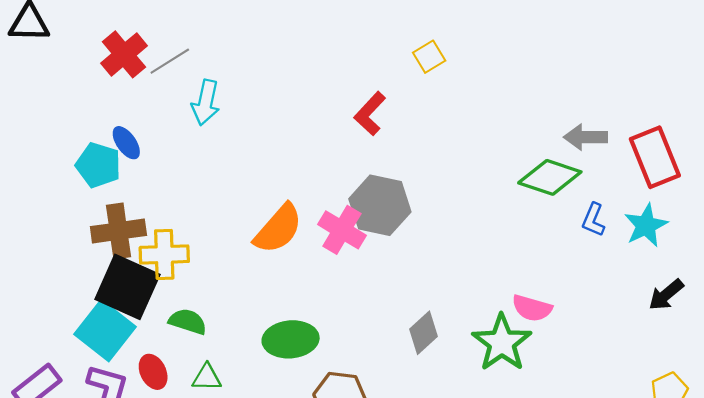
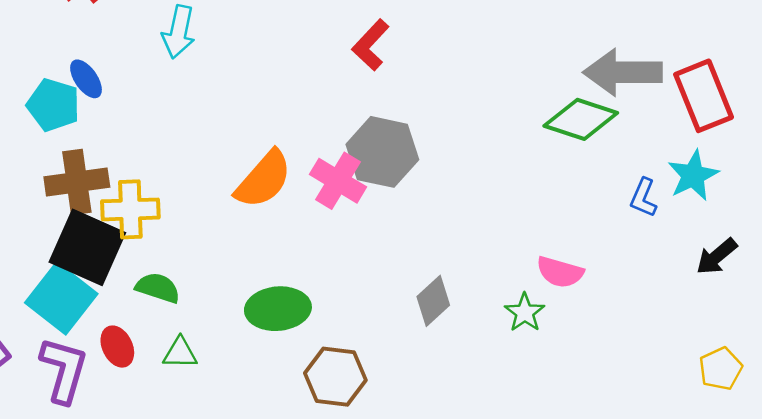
gray arrow: (586, 137) -> (623, 72), size x1.5
blue L-shape: (593, 220) -> (643, 198), moved
green star: (502, 343) -> (525, 313), size x0.6

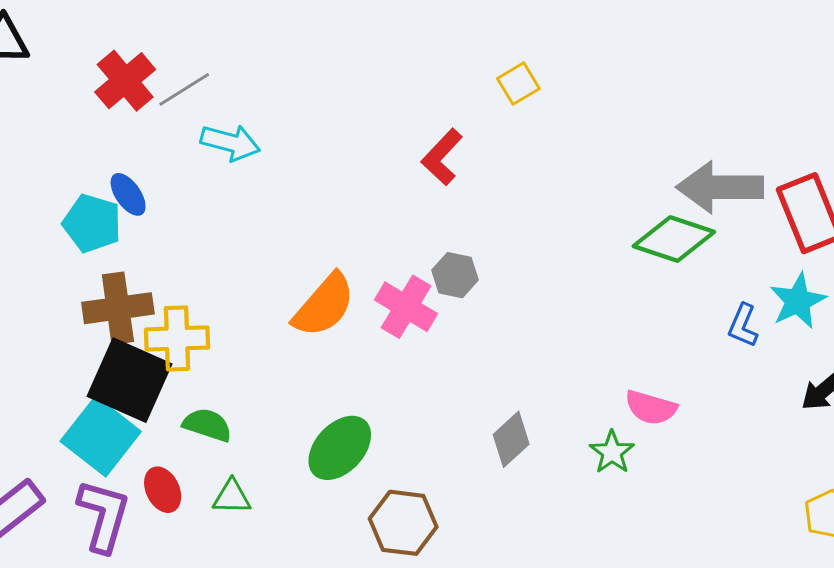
cyan arrow: (179, 32) -> (230, 143), turned -87
gray hexagon: (382, 152) -> (455, 275), size x0.6
green ellipse: (278, 309) -> (340, 448), turned -42

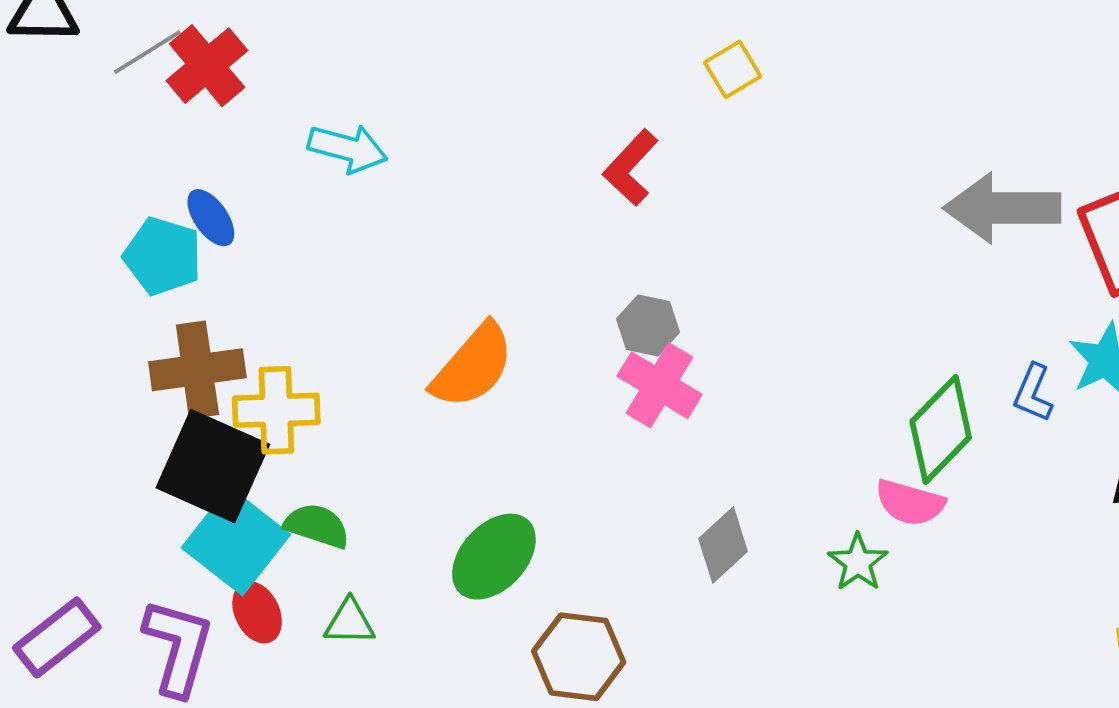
gray line: (184, 89) -> (147, 52), moved
green diamond: (674, 239) -> (941, 430), moved, turned -64
pink cross: (406, 307) -> (660, 385), moved
cyan square: (101, 436) -> (236, 541), moved

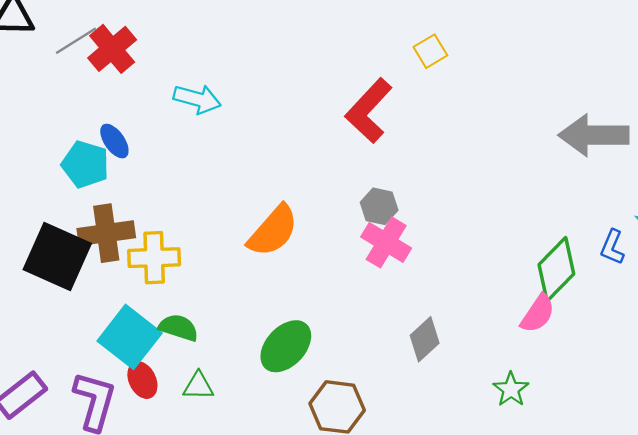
red L-shape: (631, 168) -> (369, 111), size x1.4
black square: (213, 466) -> (57, 256), moved
pink semicircle: (910, 503) -> (538, 314), turned -72
green star: (858, 562) -> (511, 389), moved

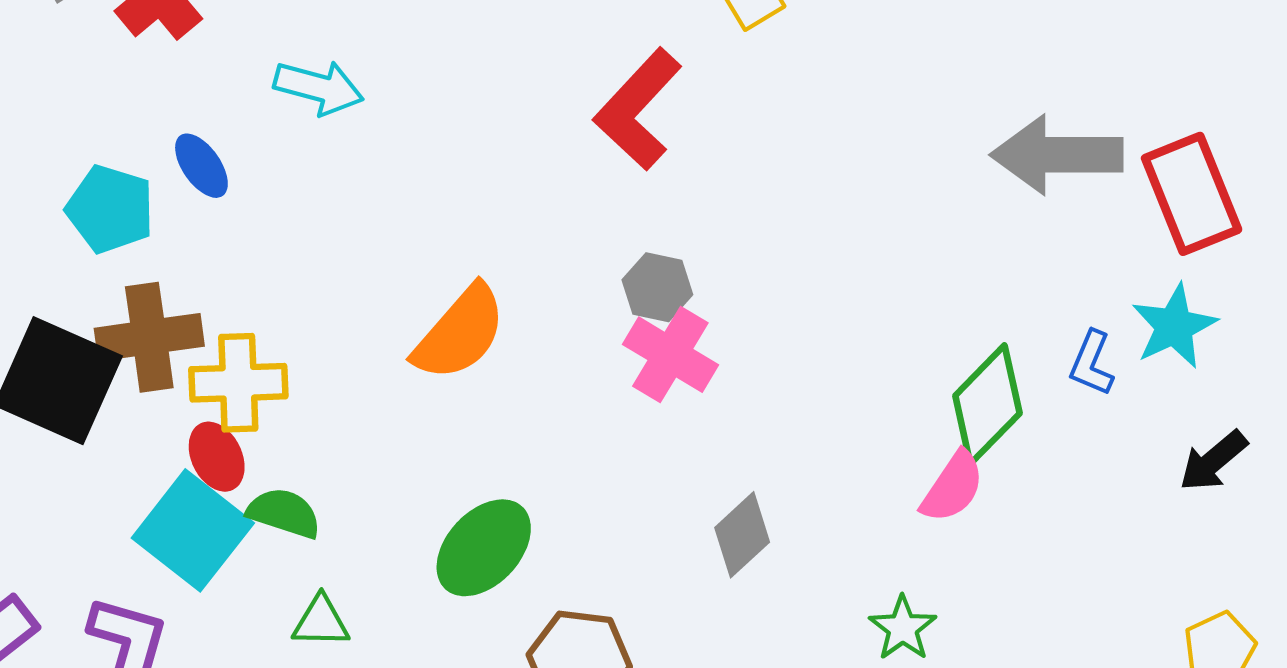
blue ellipse: (114, 141) -> (201, 166), moved
red ellipse: (142, 380) -> (217, 457), moved

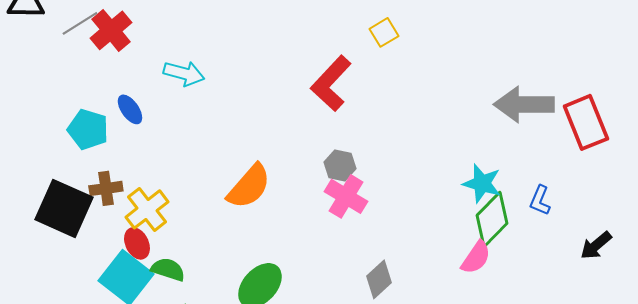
cyan star: (1174, 326) -> (482, 183), moved, turned -30
brown cross: (149, 337) -> (106, 188), size x0.7
yellow cross: (238, 383) -> (147, 209), turned -36

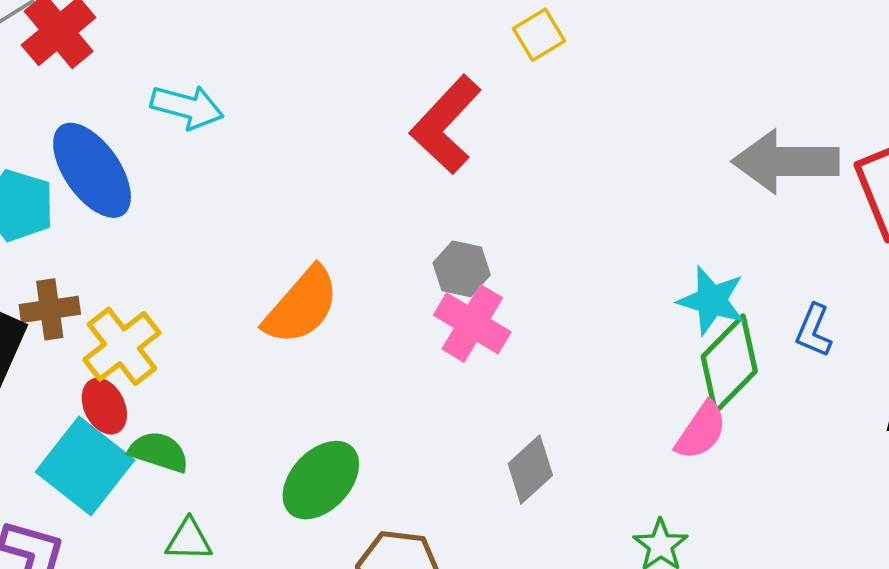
blue ellipse: (130, 109) -> (92, 170), size x1.8

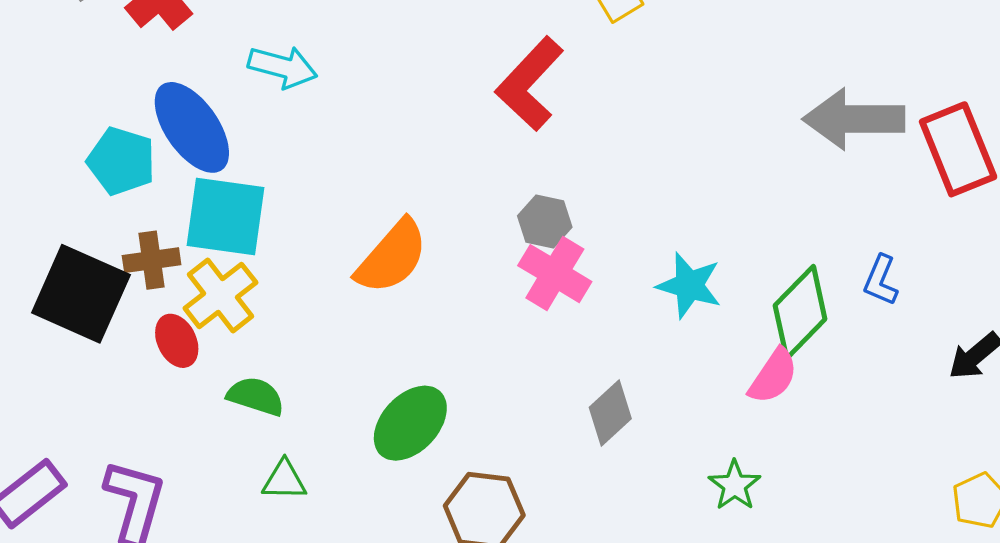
cyan star: (712, 301) -> (689, 285), moved
red ellipse: (104, 406) -> (177, 341), moved
cyan square: (85, 466) -> (225, 216), moved, turned -30

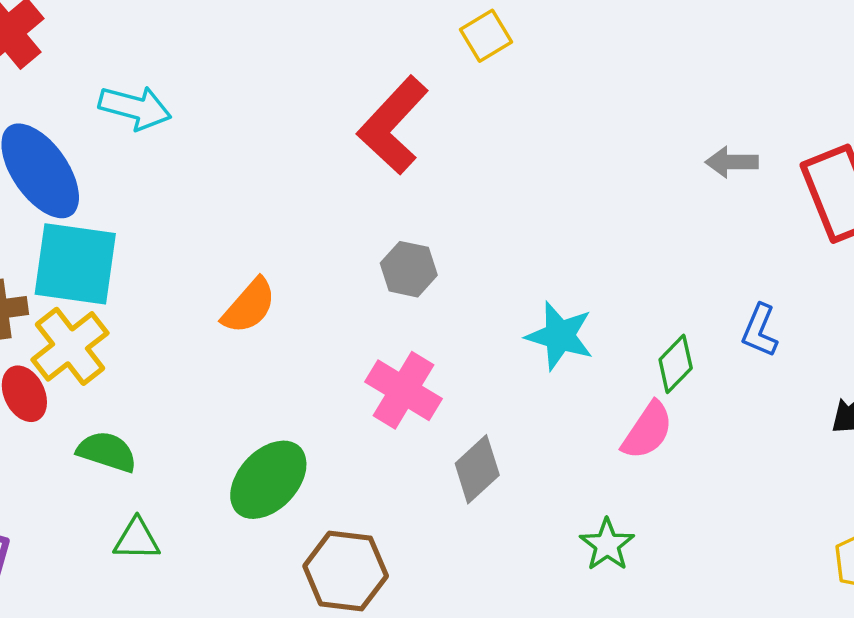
gray arrow: (854, 119) -> (732, 162), size x0.5
orange semicircle: (392, 257) -> (249, 306), size x0.7
pink cross: (555, 274) -> (403, 390), moved
green diamond: (800, 312) -> (676, 364), size x0.6

